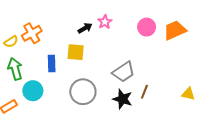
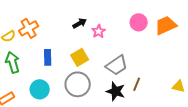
pink star: (105, 22) -> (99, 31), moved
yellow square: (76, 52) -> (80, 57), moved, turned -36
cyan circle: (33, 91) -> (40, 89), moved

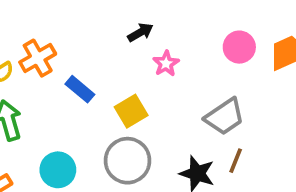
black arrow: (80, 23) -> (140, 32), moved
blue rectangle: (48, 57) -> (80, 89), moved, turned -49
gray trapezoid: (117, 65) -> (225, 117), moved

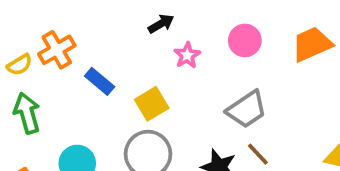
pink circle: (239, 47) -> (245, 40), moved
brown line: (236, 161) -> (258, 154), turned -65

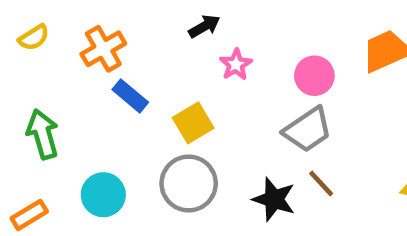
pink circle: (245, 40) -> (314, 76), moved
orange cross: (57, 50) -> (103, 49), moved
yellow semicircle: (20, 65) -> (34, 38), moved

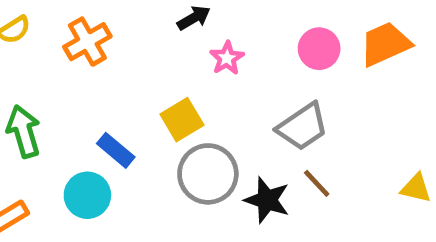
pink circle: (314, 76) -> (319, 49), moved
blue rectangle: (130, 96) -> (116, 150), moved
gray circle: (189, 184) -> (208, 174), moved

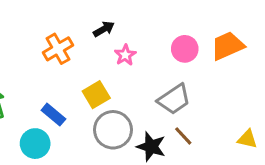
orange cross: (87, 42) -> (58, 49), moved

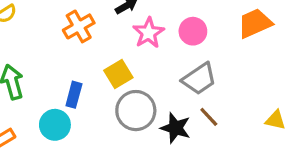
pink circle: (185, 49) -> (193, 31), moved
pink star: (125, 55) -> (149, 33), size x1.4
blue rectangle: (53, 115) -> (74, 95), turned 65

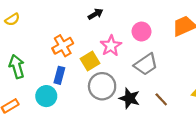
orange cross: (79, 26) -> (63, 46), moved
pink star: (149, 33) -> (111, 46), moved
brown line: (209, 117) -> (161, 99), moved

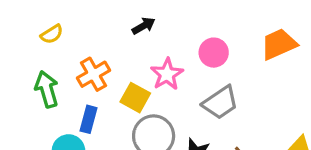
yellow semicircle: (12, 19) -> (52, 34), moved
yellow square: (90, 61) -> (135, 98), turned -30
green arrow: (17, 67) -> (47, 89), moved

